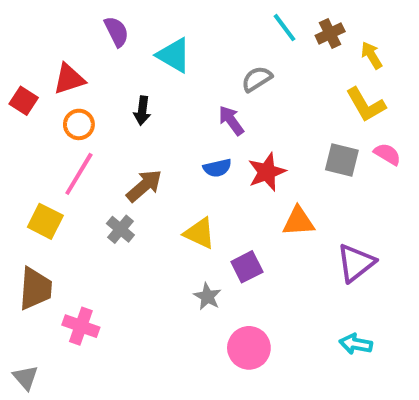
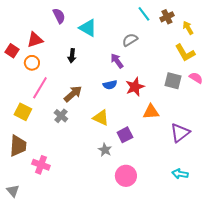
orange circle: (79, 124) -> (32, 63), moved

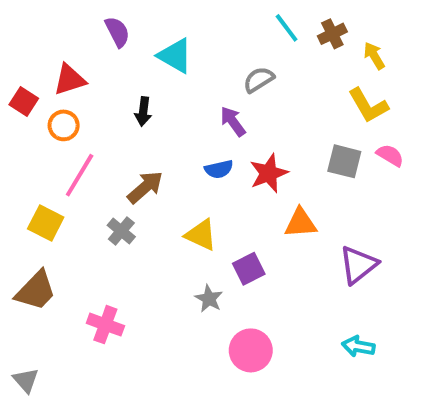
brown trapezoid: (18, 146) -> (36, 291), turned 40
pink cross: (41, 165) -> (105, 325), moved

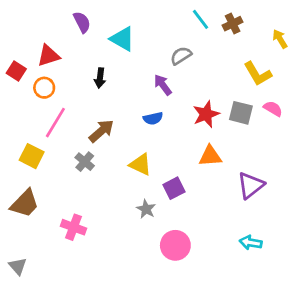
yellow arrow: (374, 56) -> (280, 39), moved
red star: (269, 173) -> (206, 114), moved

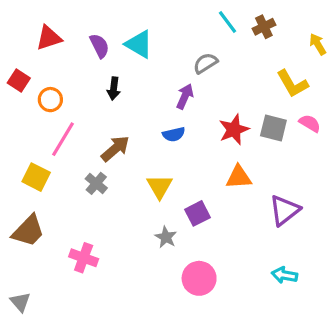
purple semicircle: (82, 22) -> (99, 46), moved
red triangle: (48, 56) -> (49, 38), moved
purple arrow: (163, 85) -> (185, 96), turned 60
yellow triangle: (140, 164) -> (160, 187), turned 35

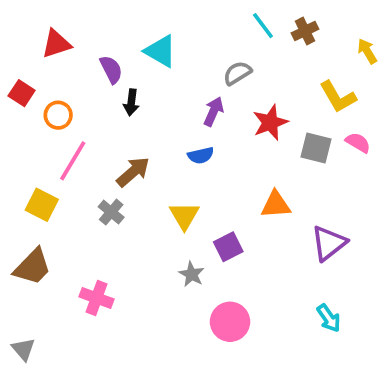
purple semicircle: (99, 46) -> (111, 69), moved
red star: (234, 130) -> (270, 122), moved
cyan arrow: (285, 275) -> (329, 318), turned -135

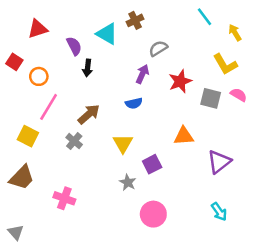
cyan line: (263, 26) -> (204, 17), moved
brown cross: (305, 31) -> (135, 20), moved
yellow arrow: (367, 51) -> (235, 33), moved

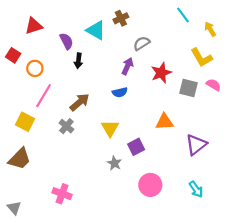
pink cross: (64, 198) -> (62, 194), moved
pink circle: (153, 214) -> (150, 185), moved

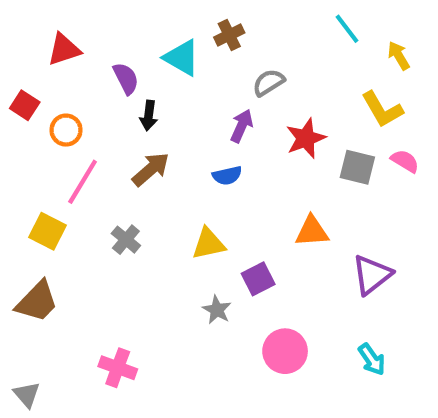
brown arrow: (80, 102) -> (151, 169), moved
yellow triangle: (110, 128) -> (209, 244), turned 48

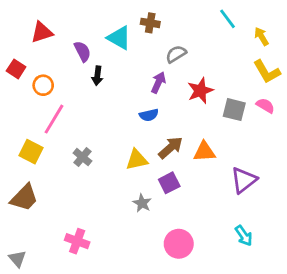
brown cross: (229, 35) -> (150, 23), turned 36
yellow L-shape: (382, 109) -> (267, 72), moved
brown arrow: (151, 169) -> (171, 148), moved
pink circle: (285, 351) -> (179, 244), moved

